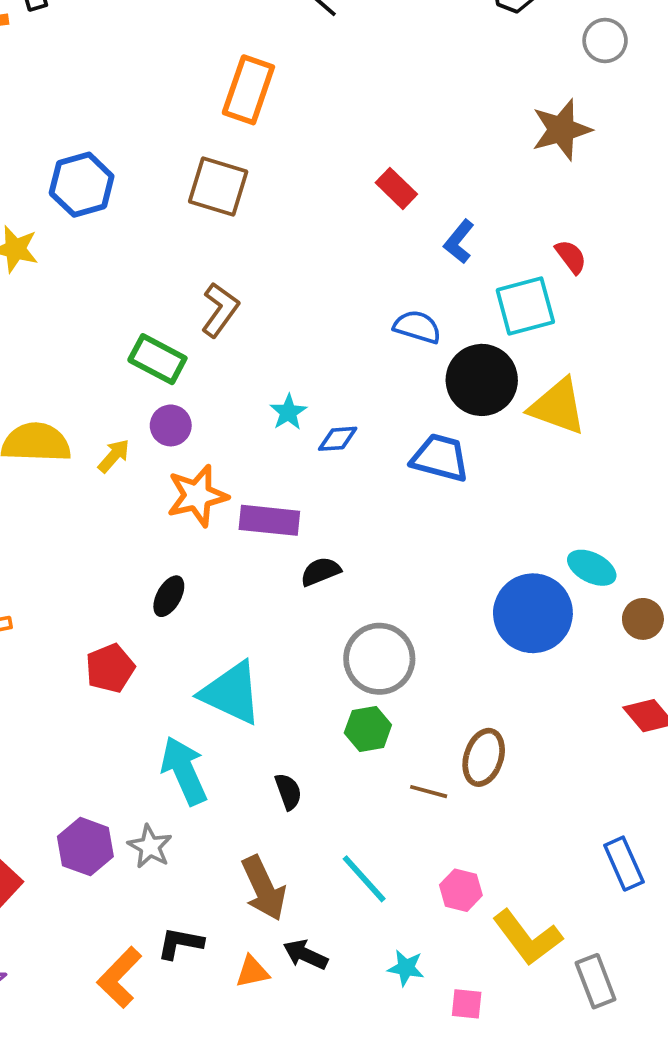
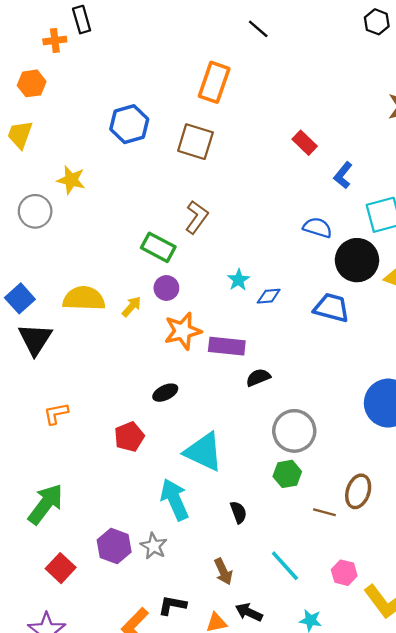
blue hexagon: (82, 185) -> (129, 124), moved
black ellipse: (169, 596) -> (165, 393), turned 35
brown arrow: (264, 888) -> (223, 572), size x0.7

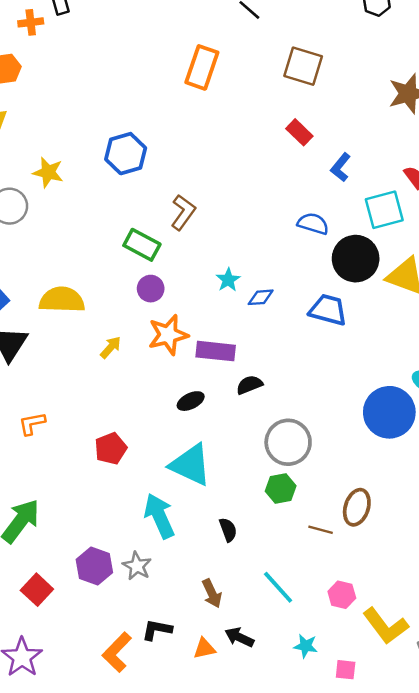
blue hexagon: (129, 124) -> (126, 154), moved
brown square: (195, 142) -> (303, 66), moved
yellow arrow: (132, 307) -> (111, 347), moved
black ellipse: (165, 393) -> (191, 401), moved

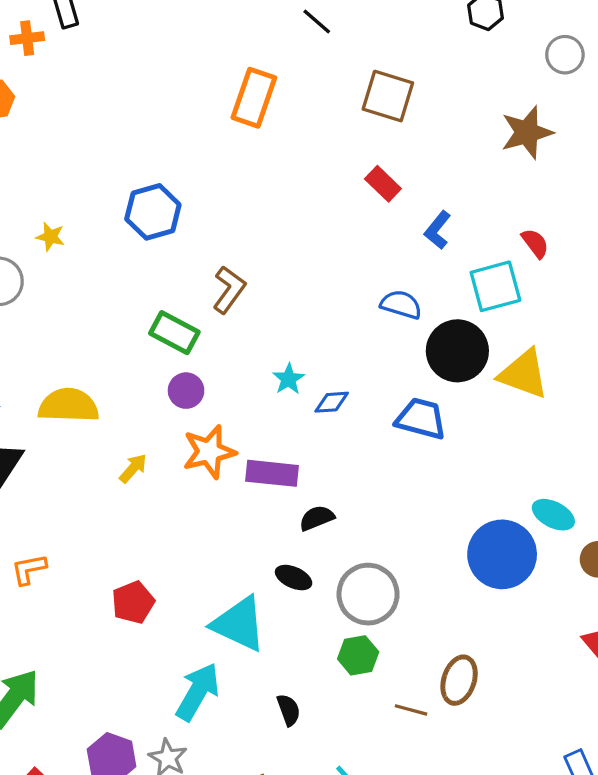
yellow star: (48, 172) -> (50, 237), size x0.7
black ellipse: (191, 401) -> (294, 578), moved, turned 50
cyan arrow: (159, 516) -> (198, 692), turned 54

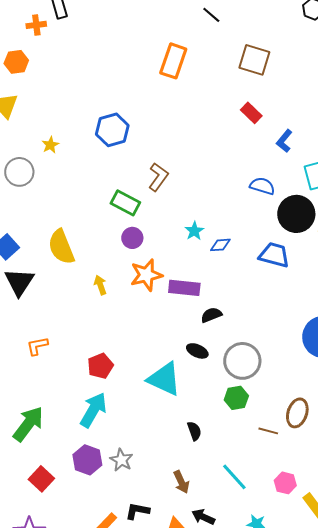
yellow star: (50, 237) -> (50, 145), turned 30
yellow semicircle: (69, 405) -> (61, 247), turned -114
yellow arrow: (133, 468) -> (100, 285), turned -60
cyan arrow: (198, 692) -> (93, 410), moved

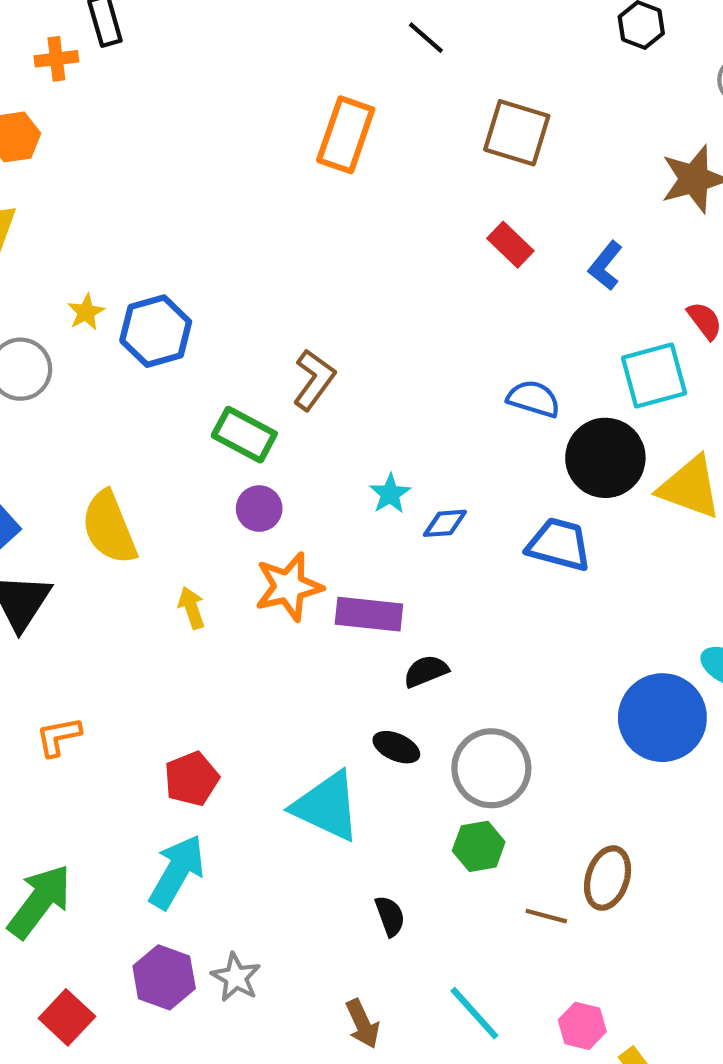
blue hexagon: (112, 130) -> (156, 331), moved
blue L-shape: (284, 141) -> (605, 266), moved

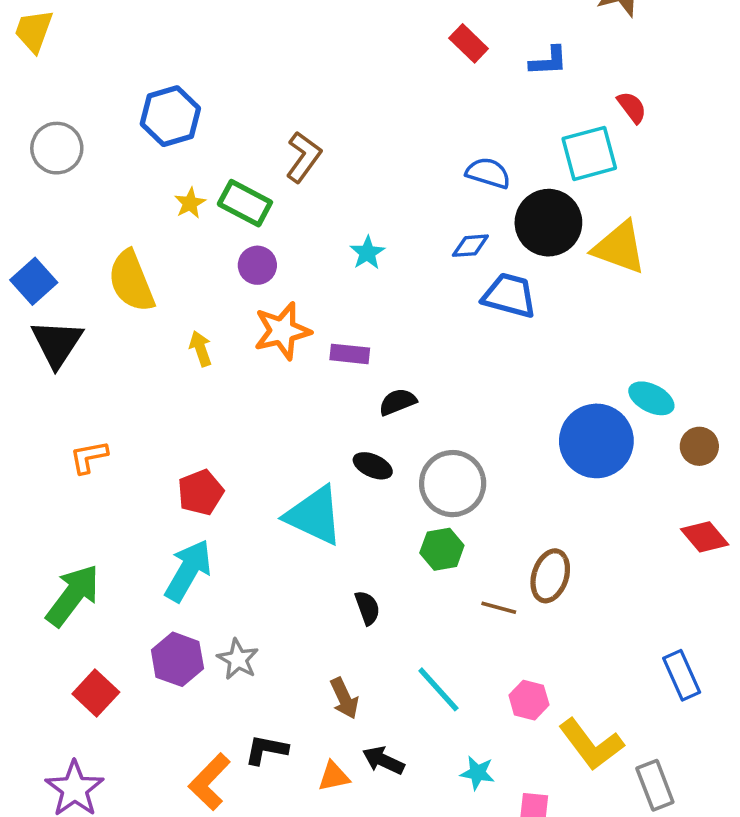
blue L-shape: (605, 266) -> (548, 61), turned -132
yellow star: (86, 312) -> (190, 203), moved
blue diamond: (445, 523) -> (470, 246), moved
purple rectangle: (369, 614) -> (350, 354), size x0.7

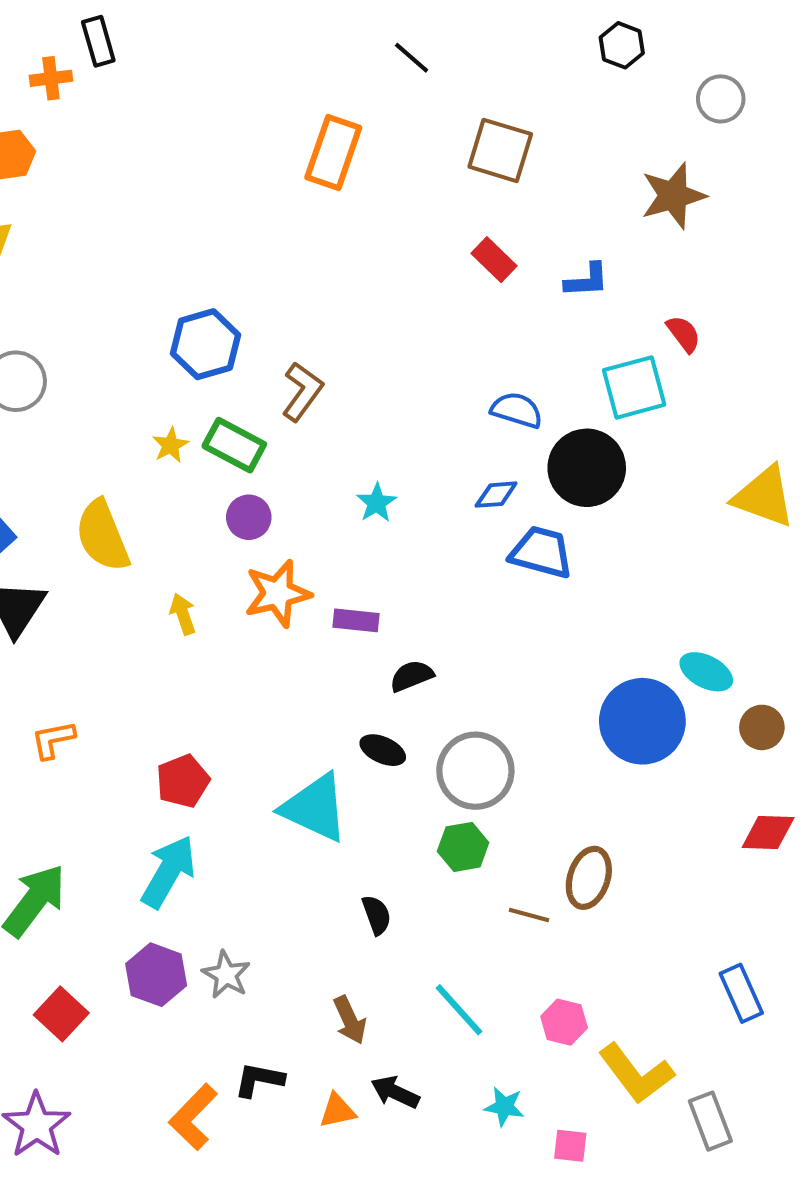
blue hexagon: (170, 116) -> (206, 344), moved
yellow triangle: (619, 247) -> (764, 497), moved
red diamond: (705, 537) -> (768, 833), turned -48

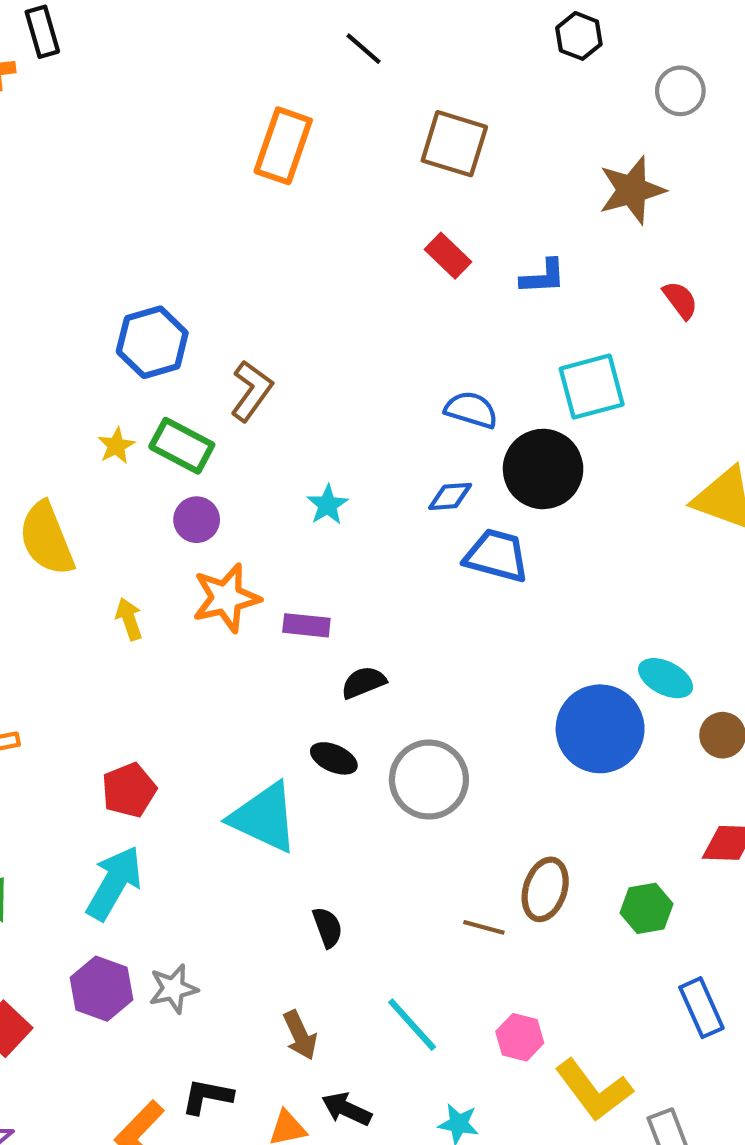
red semicircle: (684, 334) -> (680, 300), moved
green hexagon: (463, 847) -> (647, 908), moved
gray star: (226, 975) -> (173, 989), turned 30

